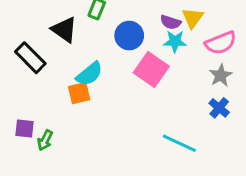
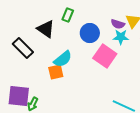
purple square: (24, 128) -> (19, 96), size x1.6

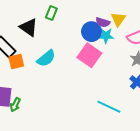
blue circle: (90, 33) -> (91, 32), moved
orange square: (56, 72) -> (16, 61), moved

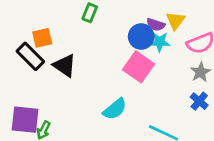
black triangle: (29, 27) -> (65, 66), moved
cyan semicircle: (46, 58) -> (115, 109), moved
orange square: (16, 61) -> (42, 38), moved

